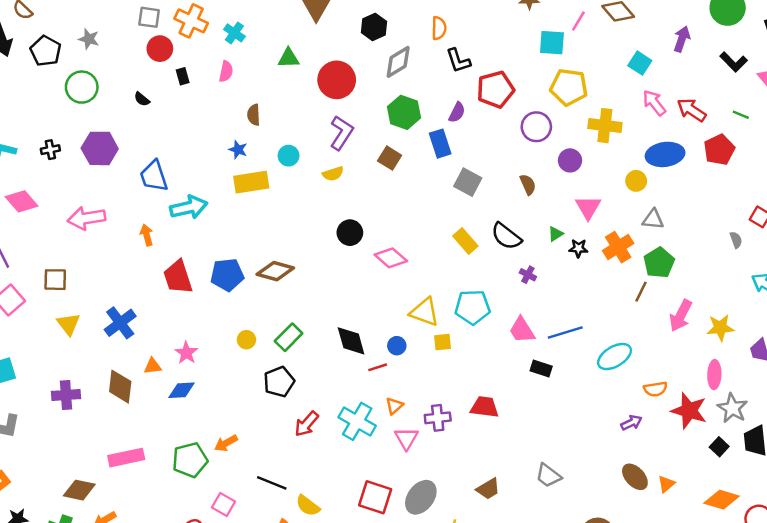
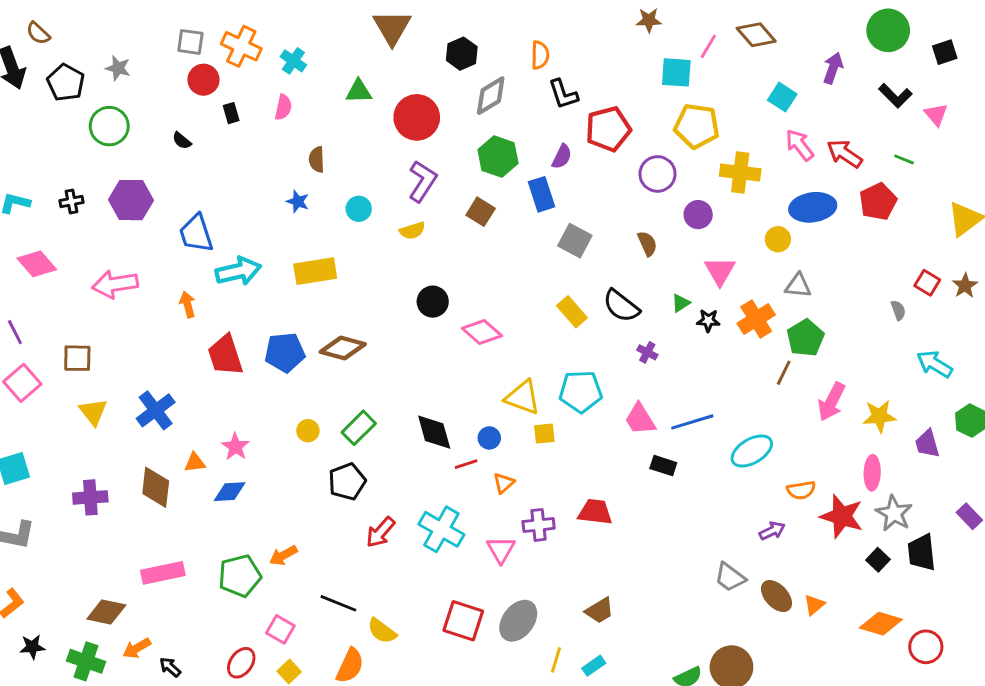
yellow rectangle: (251, 182) -> (315, 271), moved
orange triangle: (394, 406) -> (504, 483), moved
gray trapezoid: (548, 476) -> (730, 577), moved

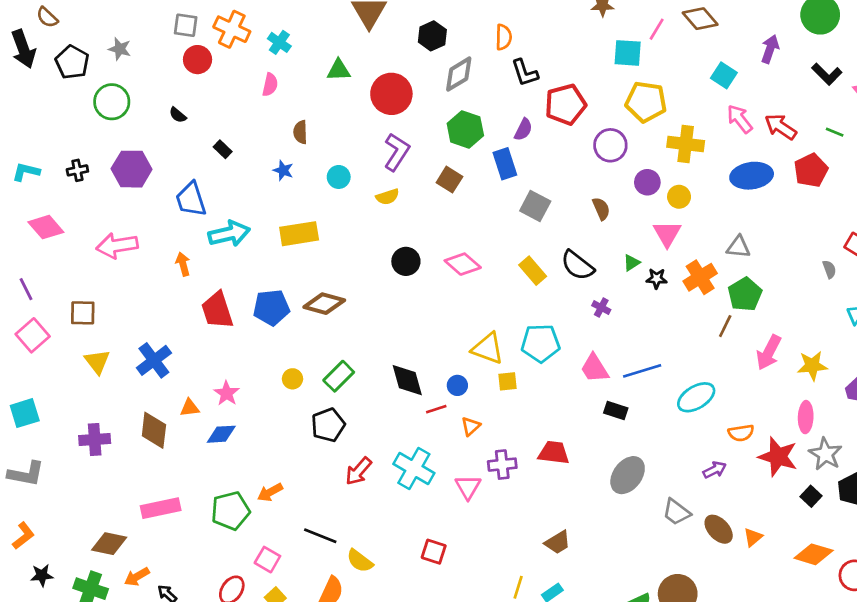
black rectangle: (231, 113) -> (223, 149), moved, turned -30
yellow circle: (778, 239) -> (679, 197), moved
pink diamond: (482, 332) -> (463, 264), moved
red square: (463, 621) -> (434, 552), size x0.7
gray ellipse: (518, 621) -> (628, 475), moved

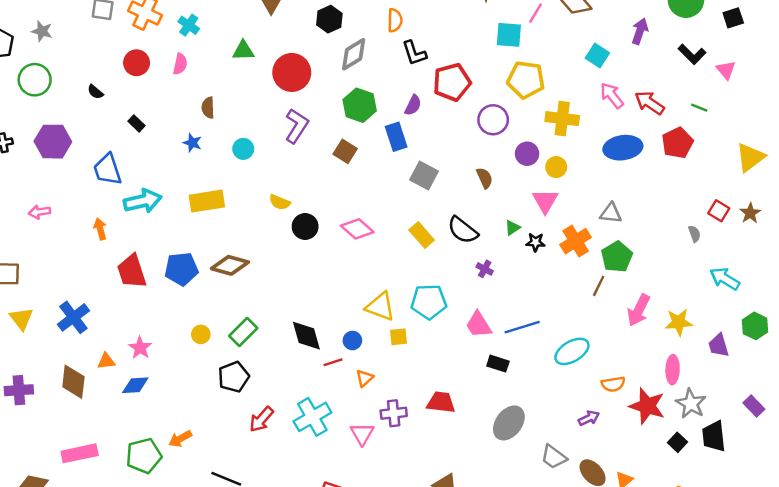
red circle: (198, 60) -> (137, 63), moved
yellow semicircle: (387, 197) -> (280, 202), moved, turned 40
pink arrow: (117, 246) -> (40, 212), size x0.6
cyan cross: (414, 469) -> (312, 417), turned 30

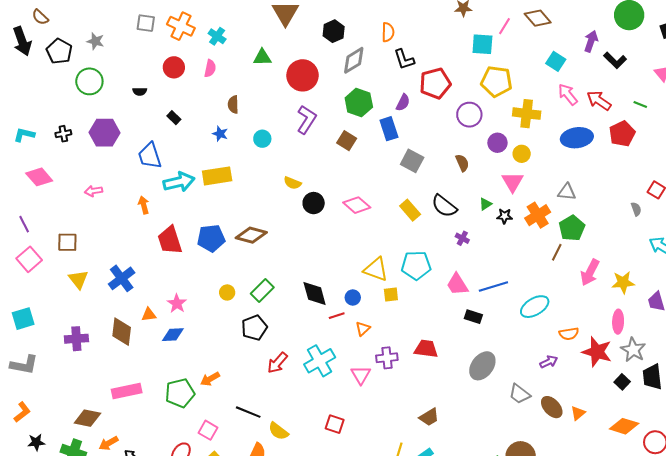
black L-shape: (692, 54) -> (615, 60), moved
black semicircle: (95, 92) -> (140, 91), turned -40
yellow rectangle: (207, 201) -> (217, 176), moved

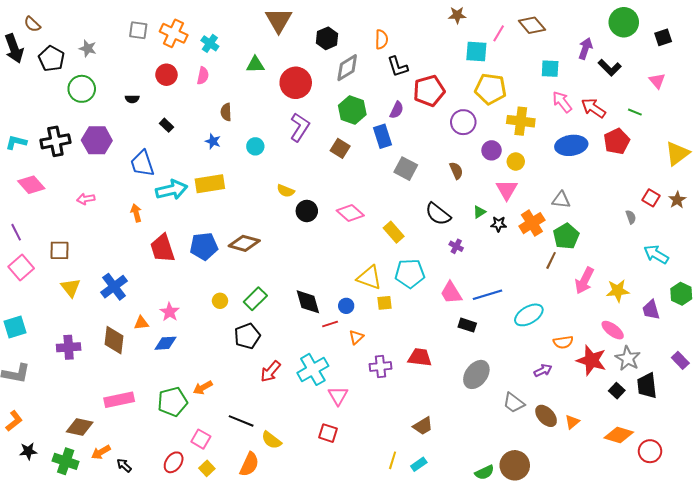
cyan square: (556, 61) -> (550, 69), turned -30
black cross: (63, 134) -> (55, 141), size x1.8
yellow rectangle: (410, 210) -> (394, 232), moved
pink ellipse: (618, 322) -> (613, 330), turned -55
pink triangle: (361, 375) -> (338, 396), moved

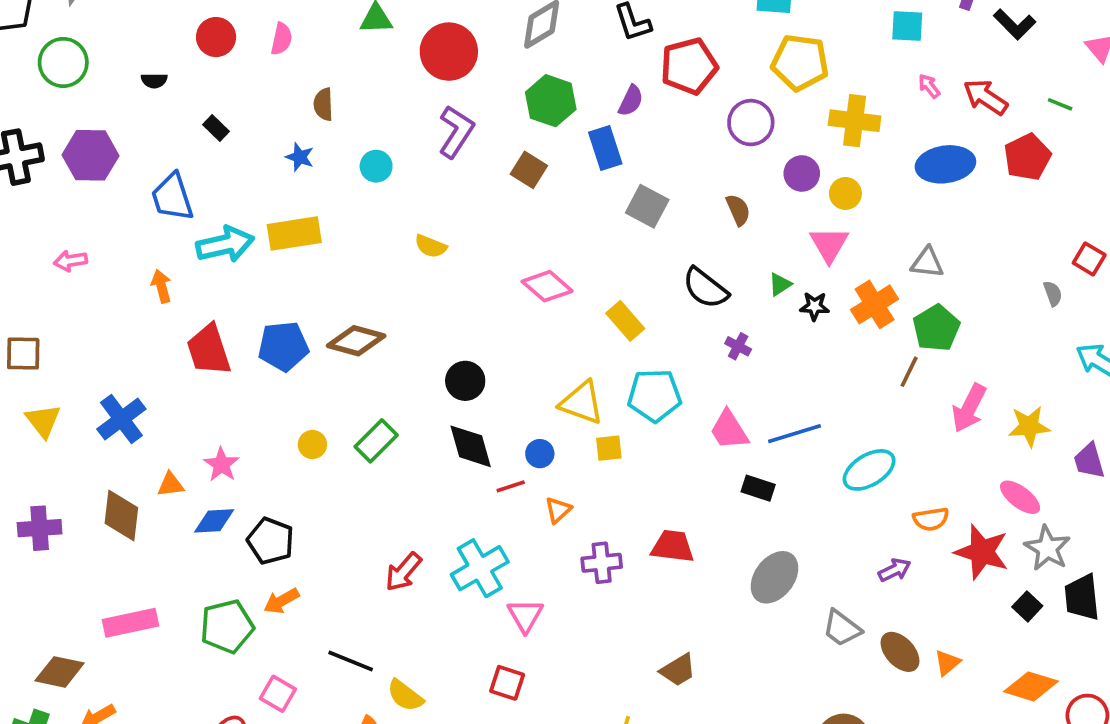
pink arrow: (562, 102) -> (929, 86), size x0.6
black circle: (307, 211) -> (465, 381), moved
black pentagon: (247, 336) -> (271, 541), moved, turned -30

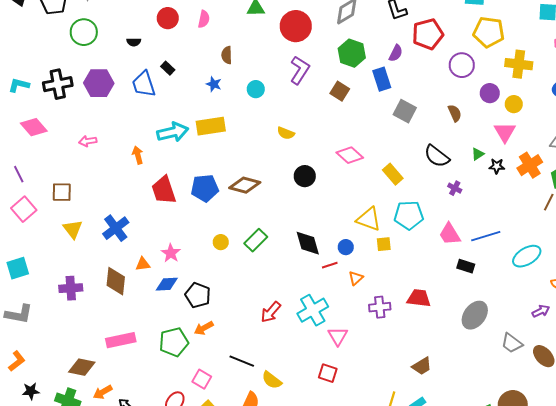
blue trapezoid: (172, 197) -> (144, 84), moved
black circle: (465, 381) -> (305, 176), moved

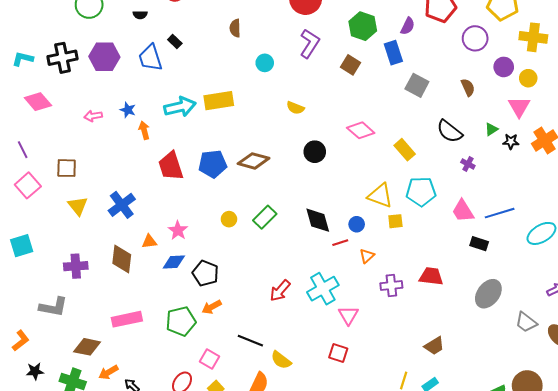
blue star: (214, 84) -> (128, 110), moved
gray L-shape: (19, 314) -> (53, 307), moved

